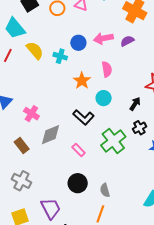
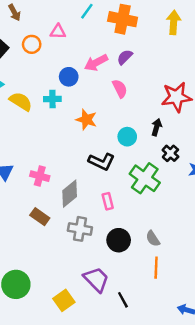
pink semicircle: (107, 69) -> (120, 89), moved
cyan circle: (104, 98) -> (127, 137), moved
pink rectangle: (79, 150) -> (108, 201), turned 48
gray cross: (21, 181) -> (80, 229), moved

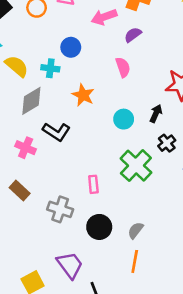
pink arrow: (96, 63) -> (104, 17), moved
black L-shape: (102, 162) -> (56, 132), moved
gray diamond: (70, 194) -> (31, 101), moved
gray semicircle: (153, 239) -> (136, 230), turned 63

